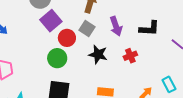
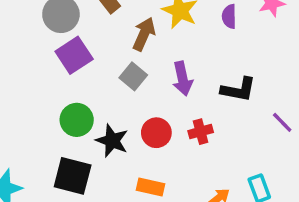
red circle: (67, 38) -> (156, 133), moved
black star: (98, 54) -> (112, 141), moved

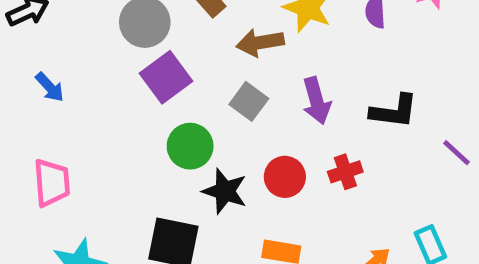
brown arrow: (144, 34) -> (260, 43), turned -120
green circle: (77, 120) -> (190, 146), moved

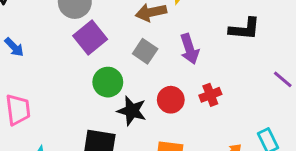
black L-shape: (394, 111) -> (245, 29), moved

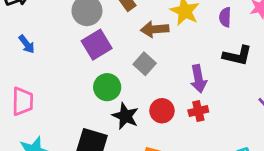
purple arrow: (189, 49) -> (198, 79), moved

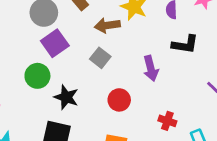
green circle: (107, 87) -> (37, 76), moved
red cross: (198, 111) -> (167, 121), moved, turned 36
black star: (125, 116) -> (66, 97), moved

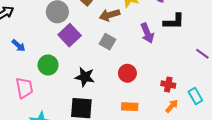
purple arrow: (151, 68) -> (147, 33), moved
green circle: (37, 76) -> (48, 65), moved

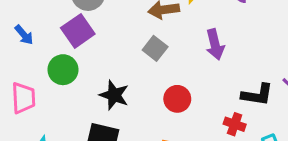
black L-shape: (174, 21) -> (257, 95), moved
purple square: (70, 35) -> (78, 31), moved

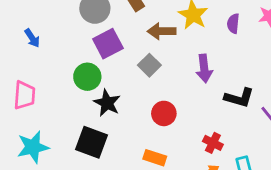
purple square: (78, 31) -> (108, 44), moved
green circle: (63, 70) -> (87, 77), moved
black L-shape: (257, 95) -> (239, 98), moved

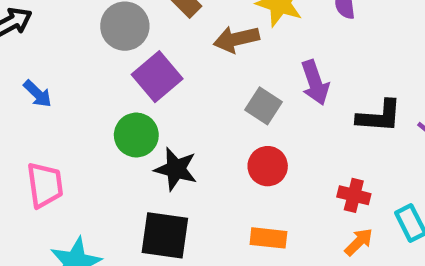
gray square: (149, 65) -> (264, 106), moved

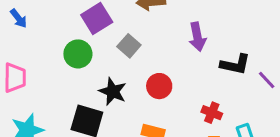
gray square: (264, 106) -> (129, 46), moved
black star: (176, 169) -> (113, 91), moved

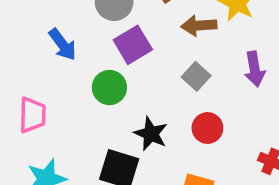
blue arrow: (19, 18) -> (63, 45), moved, size x1.4
gray square: (129, 46) -> (196, 76), moved

